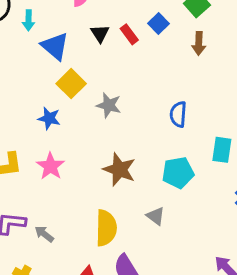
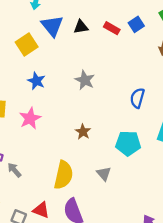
black triangle: (100, 33) -> (81, 27), moved, turned 42
red rectangle: (129, 34) -> (112, 28), turned -35
yellow square: (71, 84) -> (27, 44), moved
brown star: (119, 169) -> (83, 132), size x0.6

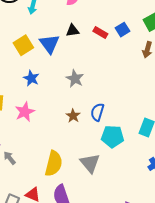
blue triangle: (52, 26) -> (49, 44), moved
blue semicircle: (137, 98) -> (97, 112), moved
brown star: (83, 132) -> (73, 116), moved
gray triangle: (104, 174) -> (90, 163), size x1.5

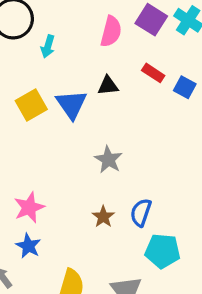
blue square: (122, 30) -> (185, 87), turned -32
red rectangle: (100, 32) -> (153, 73), moved
blue star: (31, 78) -> (28, 246), moved

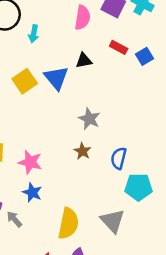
blue square: (185, 87) -> (144, 56), turned 36
pink star: (29, 207) -> (30, 162), turned -30
brown star: (103, 217) -> (82, 151), moved

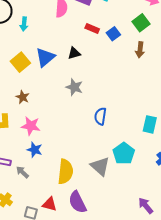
black triangle: (84, 61) -> (74, 53), moved
blue triangle: (56, 78) -> (45, 57), turned 35
brown star: (82, 151) -> (23, 97), moved
cyan pentagon: (138, 187) -> (124, 153), moved, turned -30

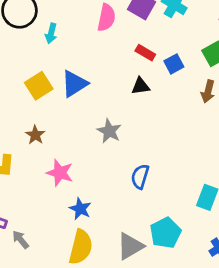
black triangle: (74, 53) -> (141, 86), moved
pink star: (31, 126) -> (60, 173), moved
blue star: (35, 150) -> (80, 209), moved
gray triangle: (100, 166) -> (130, 246), turned 40

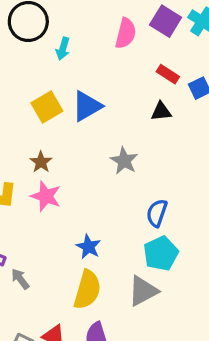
pink star: (60, 173) -> (46, 196), moved
cyan pentagon: (166, 233) -> (161, 253), moved

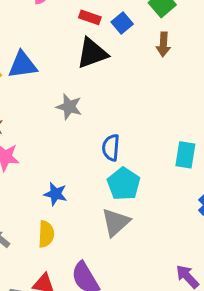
blue triangle: (87, 106) -> (23, 65), turned 36
black triangle: (161, 112) -> (92, 53), size x1.6
yellow semicircle: (87, 290) -> (46, 234), moved, size x0.7

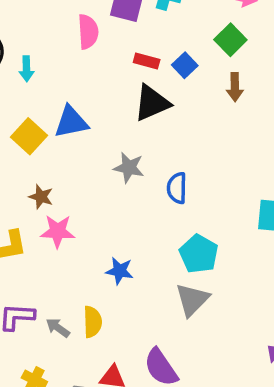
blue semicircle: (111, 148) -> (177, 188), moved
yellow semicircle: (46, 234) -> (92, 322), moved

